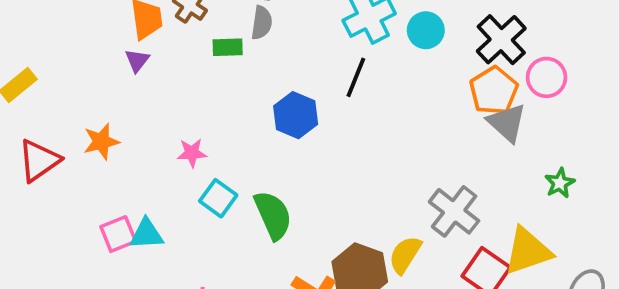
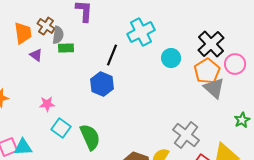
gray semicircle: (262, 23) -> (58, 35), moved
cyan circle: (426, 30) -> (171, 58), moved
purple triangle: (137, 60) -> (36, 55), moved, turned -32
black line: (356, 77) -> (112, 55), moved

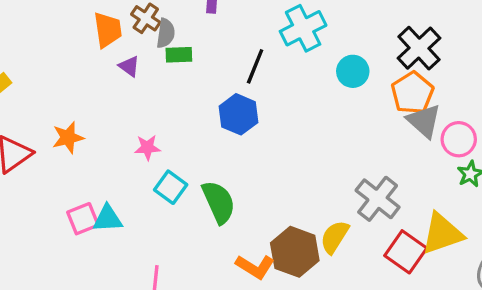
pink circle: (235, 64) -> (459, 139), moved

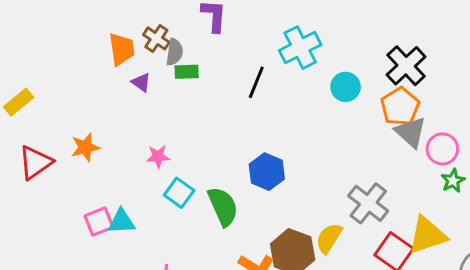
blue hexagon: (238, 114) -> (267, 172), moved

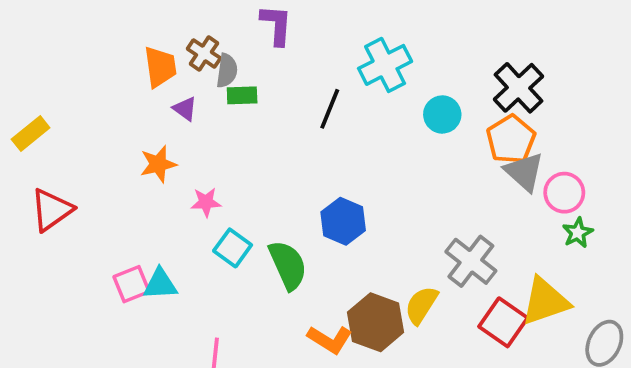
orange star: (85, 147) -> (158, 164), moved

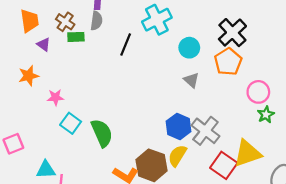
brown cross: (204, 53) -> (65, 22), moved
gray semicircle: (227, 71) -> (96, 21), moved
gray triangle: (524, 172) -> (191, 80), moved, size x0.7
blue hexagon: (343, 221) -> (178, 126), moved
cyan triangle: (160, 284) -> (46, 170), moved

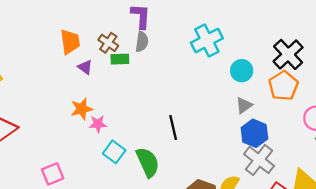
black line: (126, 44) -> (173, 127), moved, turned -35
orange star: (28, 76) -> (82, 109), moved
gray triangle: (191, 80) -> (244, 105), turned 42
blue hexagon: (178, 126) -> (254, 133), moved

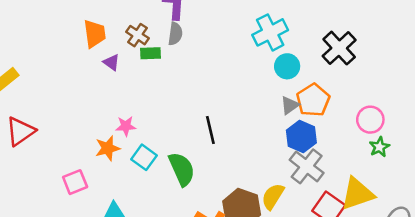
cyan cross: (207, 40) -> (270, 32), moved
orange pentagon: (283, 86) -> (313, 100), moved
orange star: (82, 109) -> (108, 148), moved

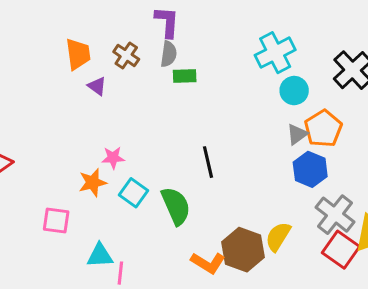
green rectangle: (151, 53) -> (185, 76), moved
gray cross: (307, 166) -> (335, 215), moved
pink square: (75, 182) -> (56, 220), turned 30

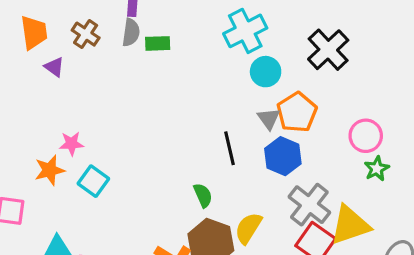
green rectangle: (185, 76) -> (158, 43), moved
gray triangle: (297, 134) -> (269, 119), turned -30
black line: (208, 162) -> (230, 148), moved
green semicircle: (176, 206) -> (203, 195), moved, size x0.6

